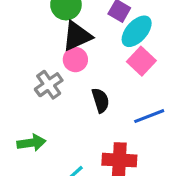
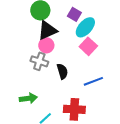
gray cross: (49, 85) -> (39, 61), moved, turned -36
green arrow: (31, 143) -> (28, 98), moved

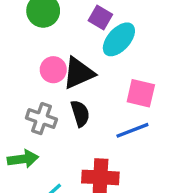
black triangle: (47, 30) -> (79, 73), moved
pink square: (88, 46) -> (141, 93), moved, turned -30
gray cross: (39, 61) -> (41, 119), moved

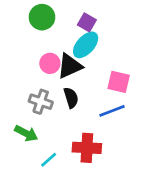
cyan ellipse: (119, 39) -> (86, 45), moved
green arrow: (23, 159) -> (26, 133), turned 35

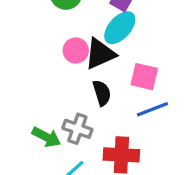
pink square: (119, 82) -> (144, 77), moved
gray cross: (41, 102) -> (77, 129), moved

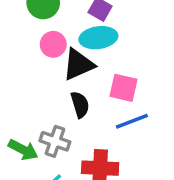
cyan ellipse: (120, 28) -> (98, 38), turned 40
pink circle: (76, 50) -> (53, 44), moved

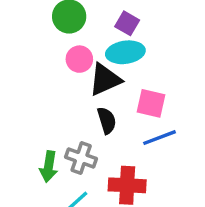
green arrow: (23, 150) -> (49, 167), turned 72

